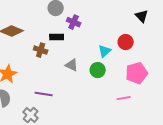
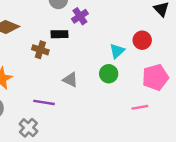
purple cross: (74, 22) -> (80, 16), turned 32
gray triangle: (72, 65) -> (70, 80), moved

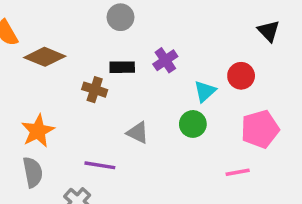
purple cross: (80, 16) -> (165, 60), moved

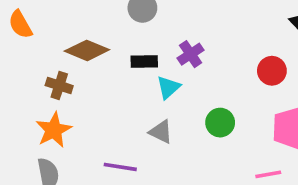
brown diamond: (45, 57) -> (87, 50), moved
brown cross: (95, 90) -> (59, 86), moved
cyan triangle: (205, 91) -> (168, 87), moved

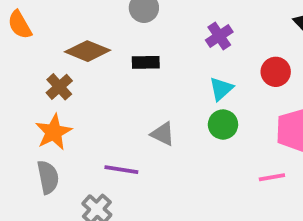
purple cross: (191, 54) -> (219, 36), moved
brown cross: (59, 86) -> (59, 87), turned 30
cyan triangle: (168, 87) -> (221, 89), moved

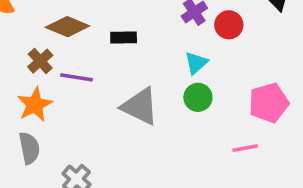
red circle: (276, 72) -> (229, 25), moved
gray triangle: (163, 134) -> (140, 106), size x1.6
purple line: (121, 170) -> (76, 77), moved

